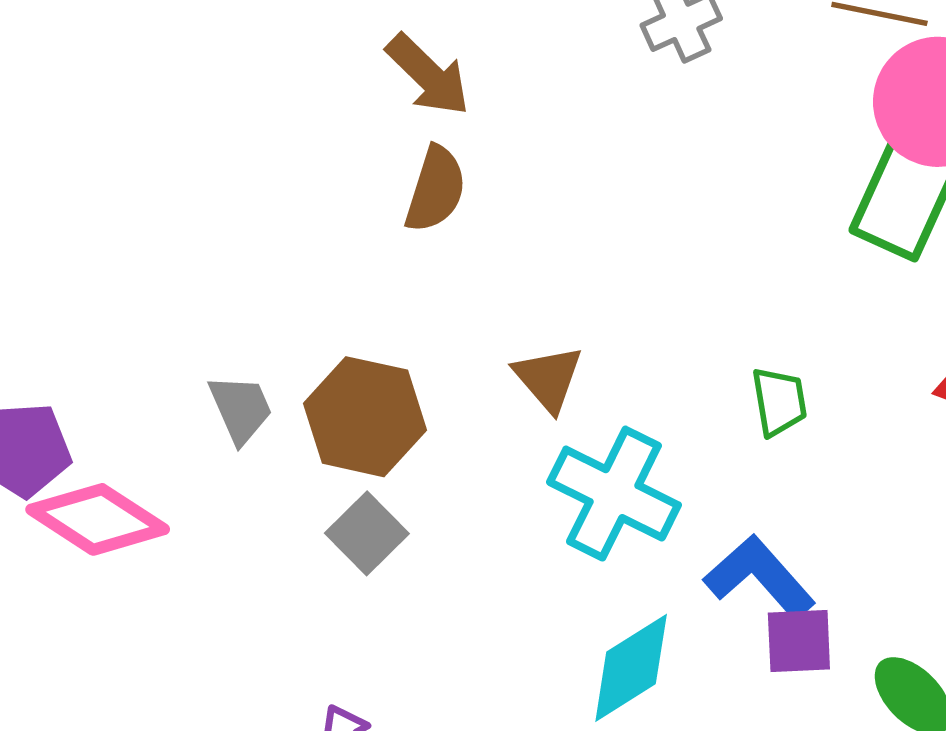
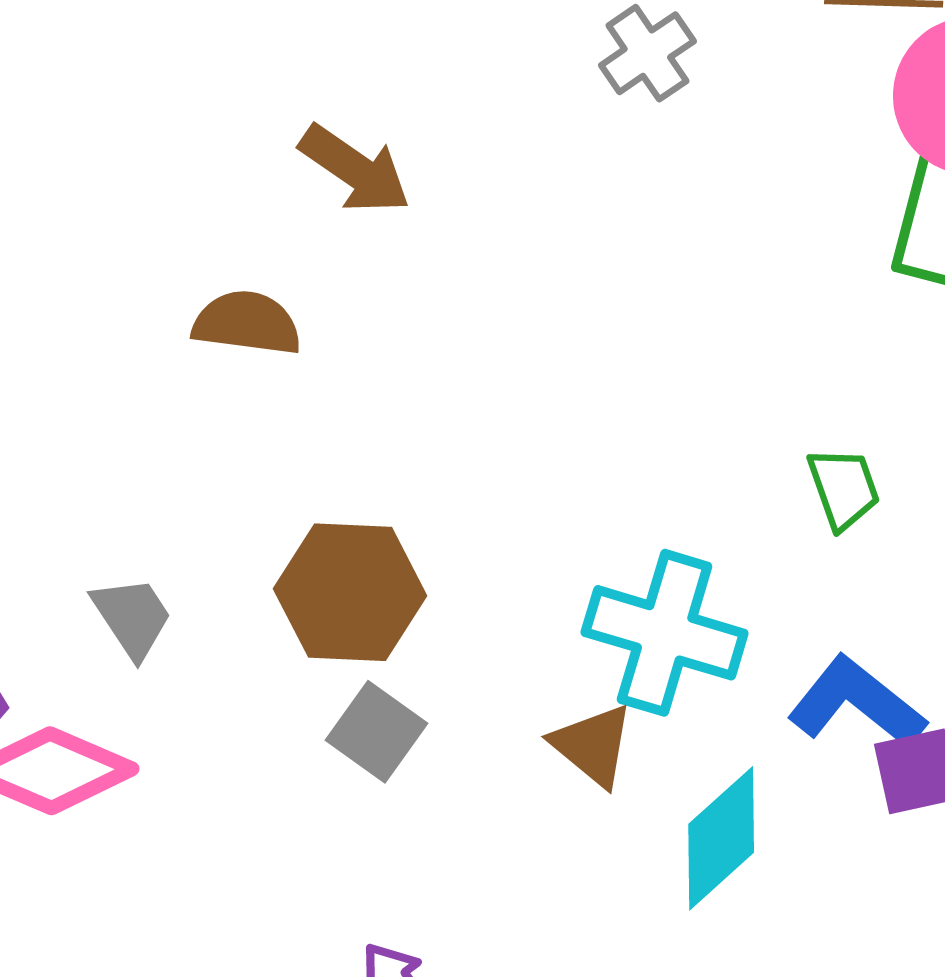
brown semicircle: (436, 189) -> (247, 323), moved, turned -90
brown triangle: (548, 378) -> (593, 745), moved
gray trapezoid: (241, 409) -> (132, 617), moved

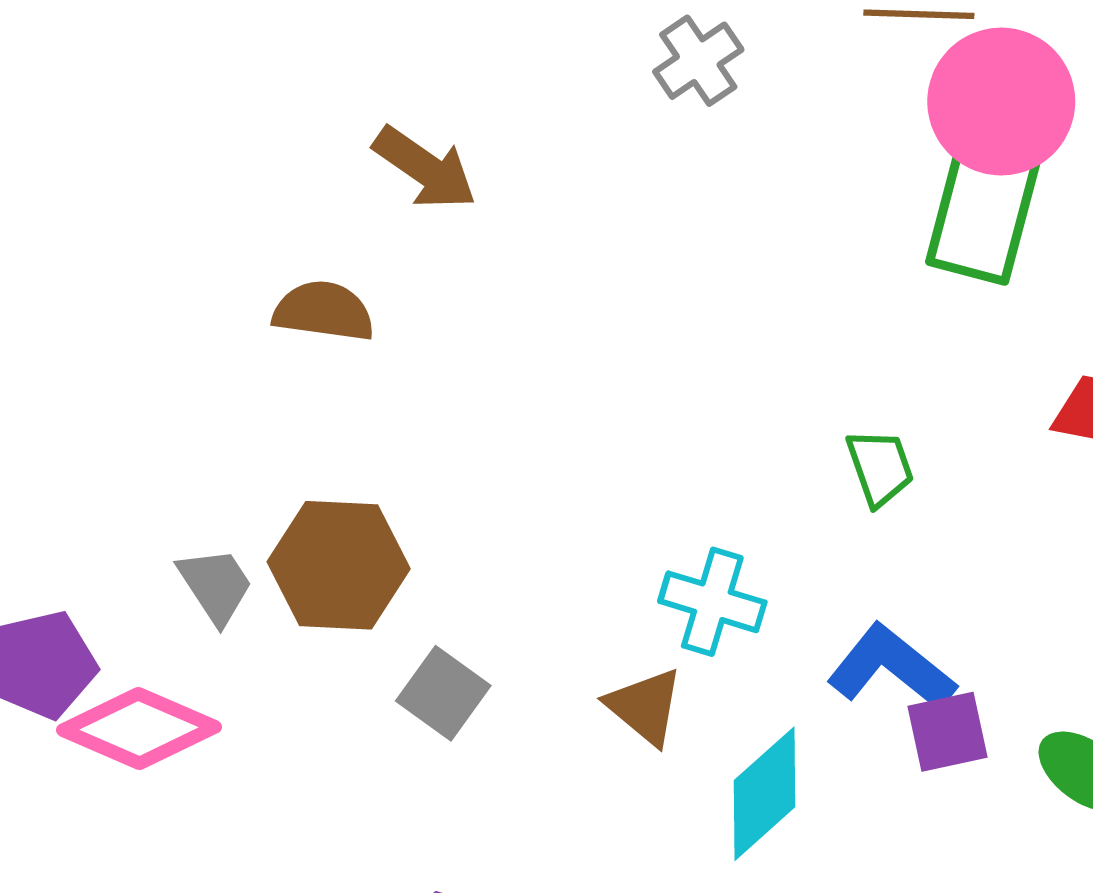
brown hexagon: (350, 592) -> (339, 565), moved
cyan cross: (665, 633) -> (712, 602), size x0.7

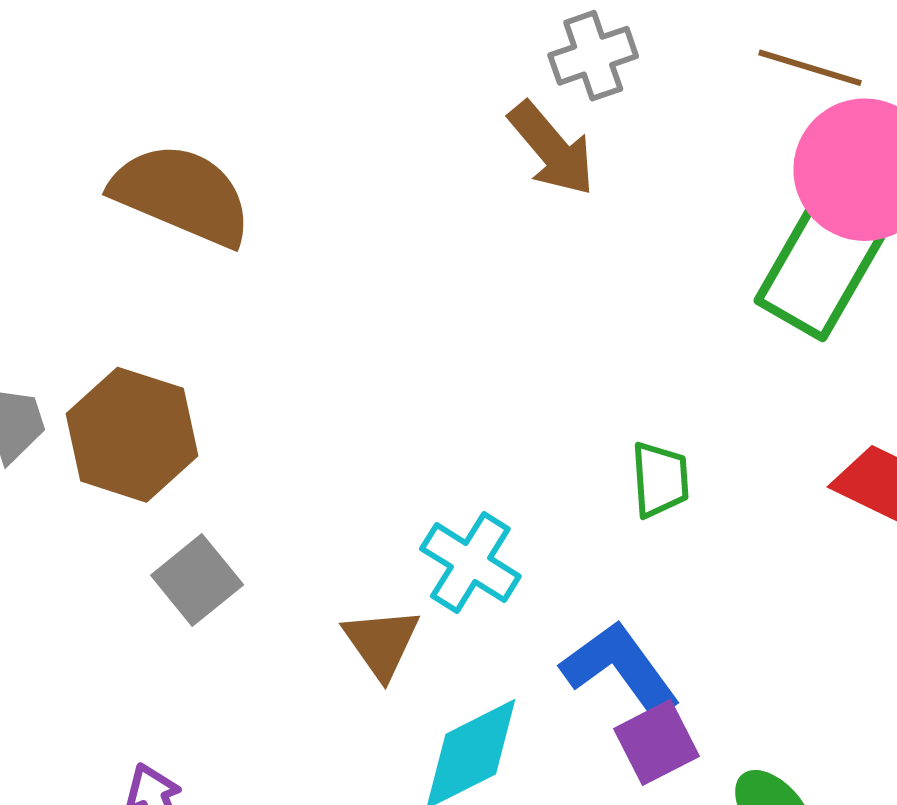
brown arrow: (425, 168) -> (552, 149), moved
brown semicircle: (324, 311) -> (182, 195), size x1.5
purple square: (947, 732) -> (656, 742), turned -30

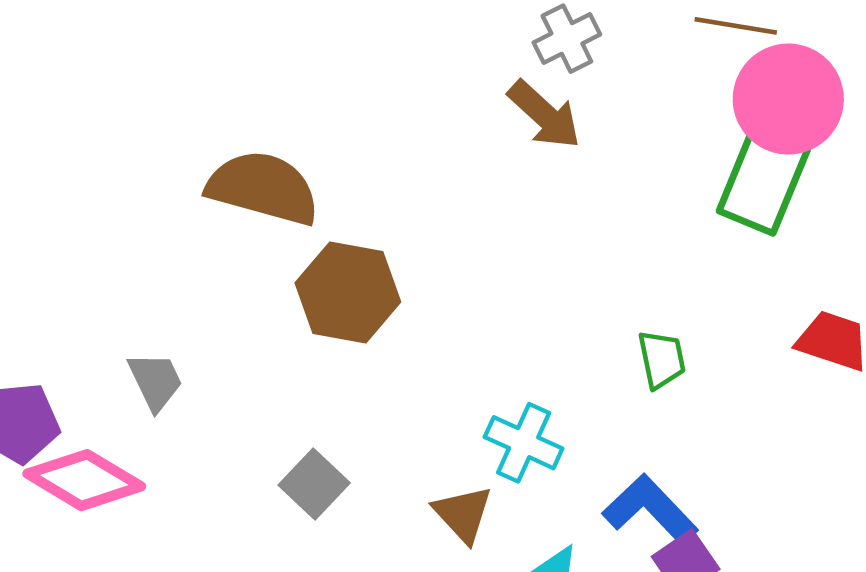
brown hexagon: (132, 435) -> (348, 292), moved

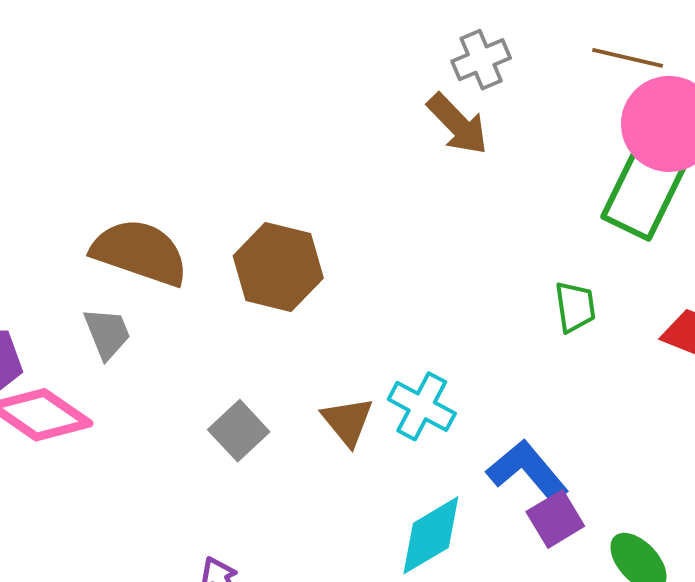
brown semicircle: (263, 188) -> (140, 252), moved
green trapezoid: (662, 359) -> (575, 307), moved
brown triangle: (463, 514) -> (348, 421), moved

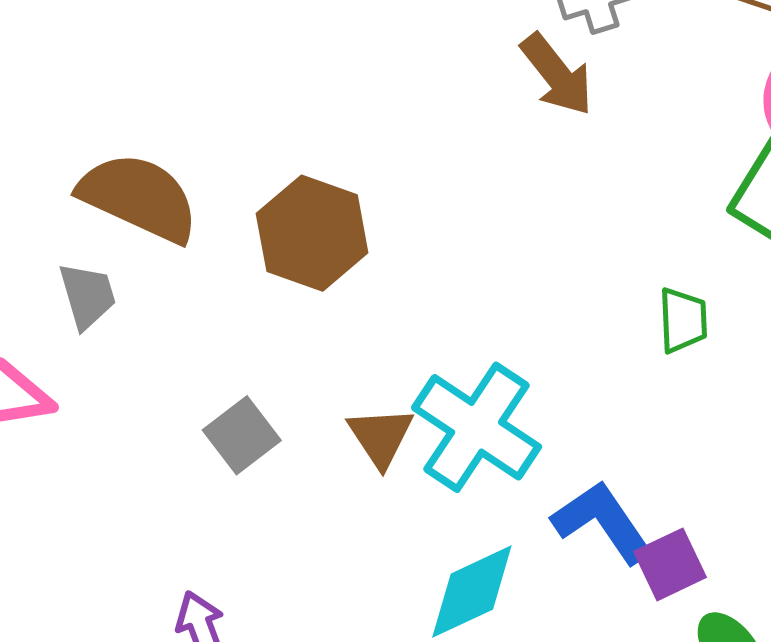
cyan cross: (422, 406) -> (477, 427), size x1.5
purple square: (555, 519) -> (670, 564), moved

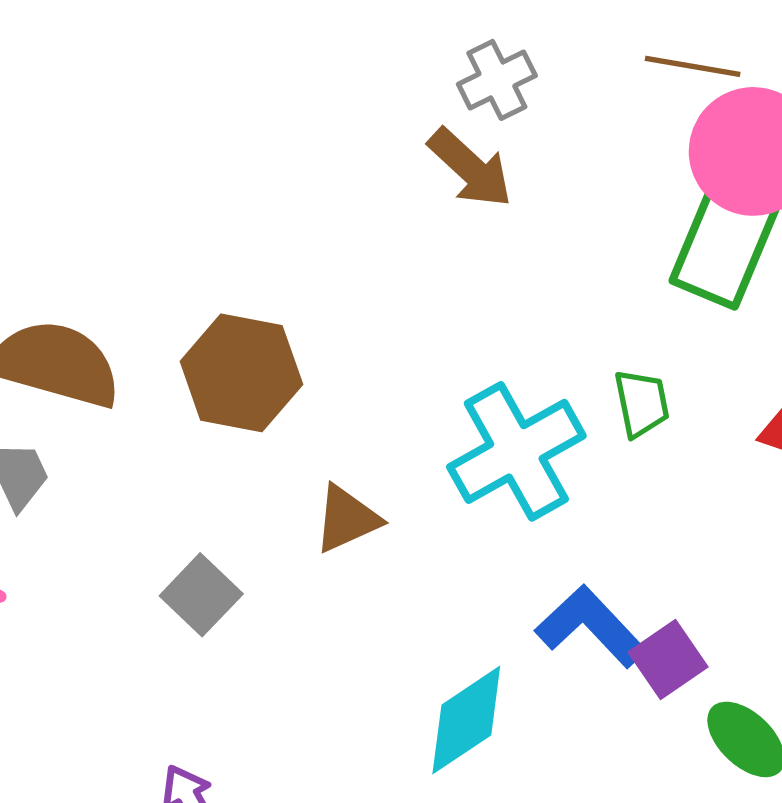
cyan cross: (477, 427) -> (516, 451), moved, turned 36
brown triangle: (381, 437) -> (347, 519), moved, turned 48

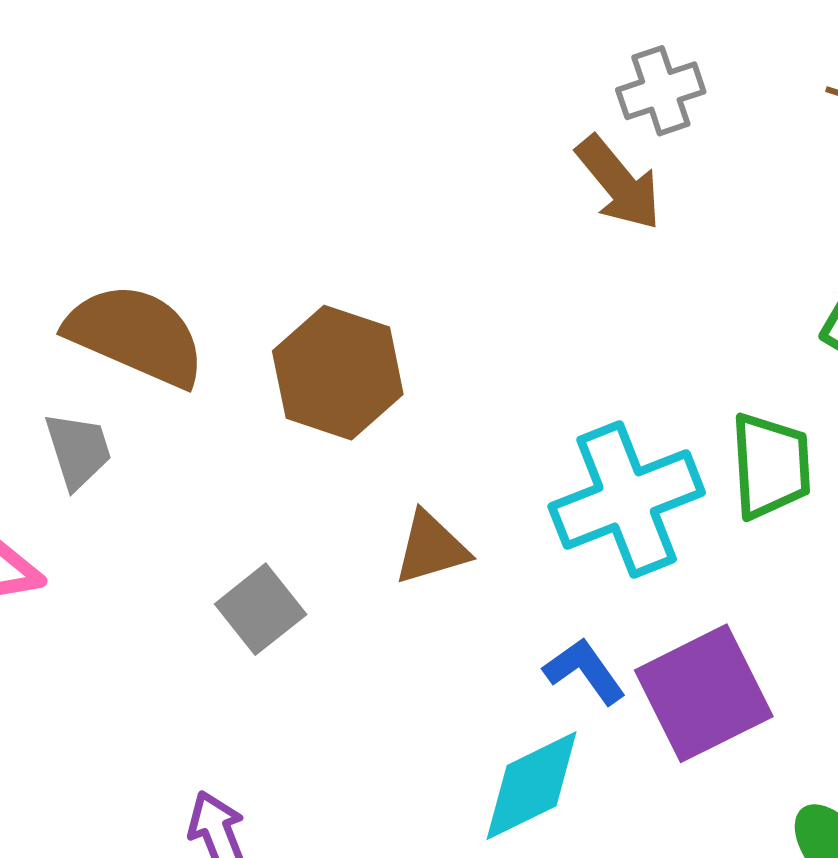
green trapezoid: (642, 403) -> (771, 466), size x1.4
blue L-shape: (591, 626) -> (585, 671), moved, size x0.7
purple square: (668, 659) -> (704, 693), moved, size x1.6

